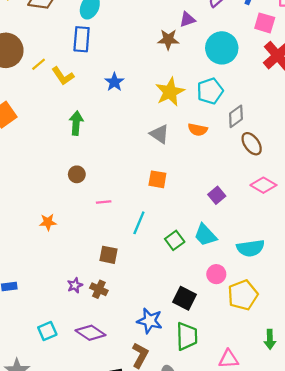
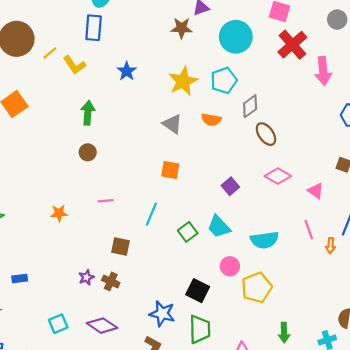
brown circle: (77, 174) -> (88, 152), moved
pink line: (104, 202) -> (106, 201), moved

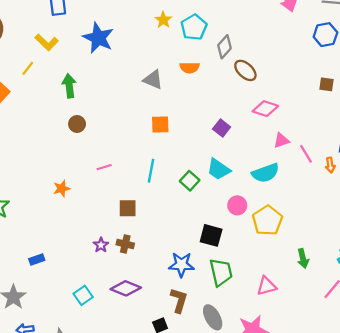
yellow line: (50, 53) -> (28, 68), moved
blue star: (127, 71) -> (98, 38), size x1.6
yellow star: (183, 81) -> (163, 20), moved, size x0.6
pink triangle: (316, 191) -> (281, 140), moved, turned -42

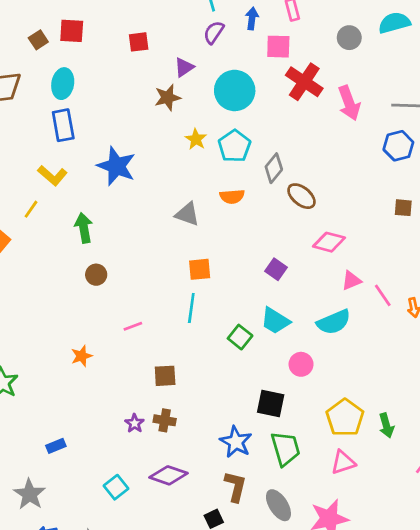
cyan line: (151, 171) -> (191, 308), moved
yellow pentagon: (267, 220) -> (345, 418), moved
blue star: (181, 265) -> (236, 442), turned 30

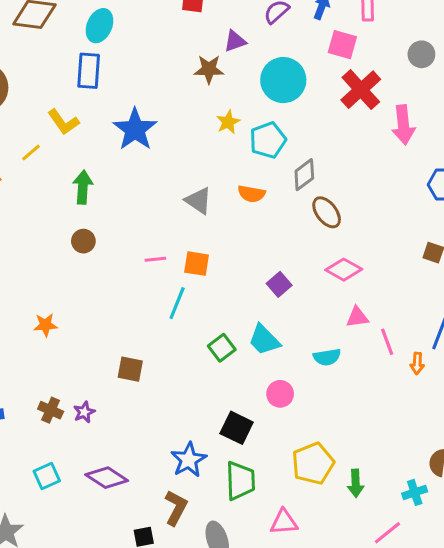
cyan semicircle: (334, 322) -> (327, 357), size x0.7
pink line: (133, 326) -> (155, 259), moved
brown cross: (165, 420) -> (51, 410), moved
pink triangle: (343, 462) -> (284, 522), moved

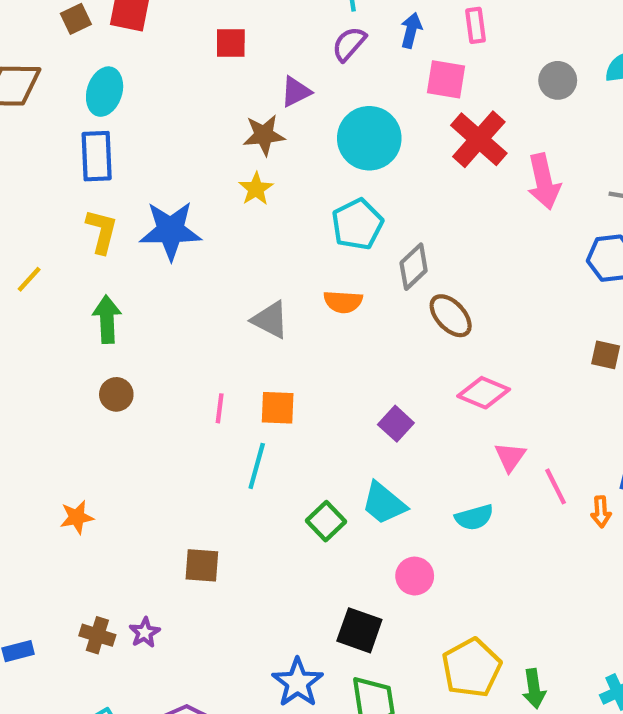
yellow L-shape: (63, 122) -> (102, 231), moved, turned -124
yellow star: (228, 122) -> (256, 189), moved
blue star: (135, 129) -> (170, 231), turned -30
pink line: (155, 259) -> (220, 408), turned -70
pink triangle: (357, 317) -> (510, 457), turned -40

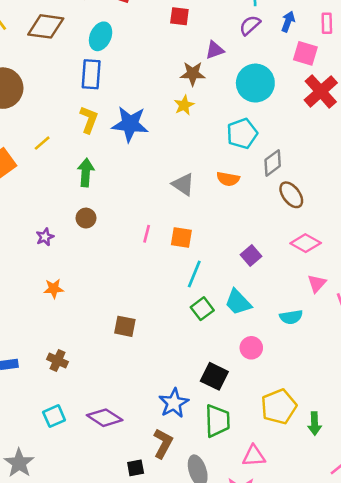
cyan line: (257, 466) -> (194, 274), moved
purple star: (145, 633) -> (45, 237), moved

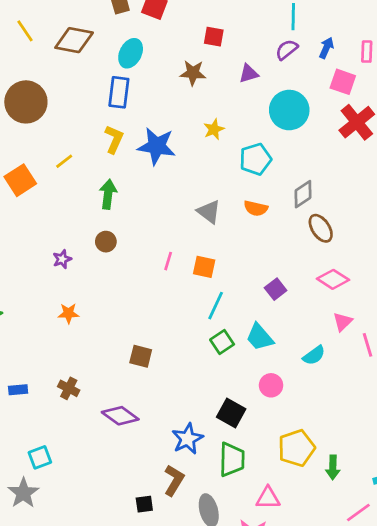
brown star: (193, 74) -> (193, 73), moved
cyan pentagon: (242, 134) -> (255, 159), moved
cyan semicircle: (291, 317) -> (314, 355), turned -30
cyan square: (54, 416) -> (40, 457), moved
purple diamond: (105, 418) -> (120, 416), moved

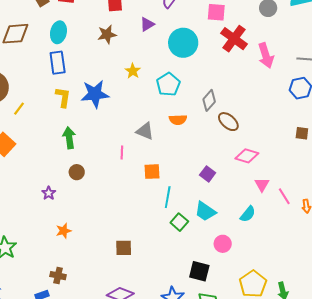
yellow line: (64, 161) -> (19, 109), moved
pink line: (168, 261) -> (122, 152), moved
brown cross: (69, 388) -> (58, 276), moved

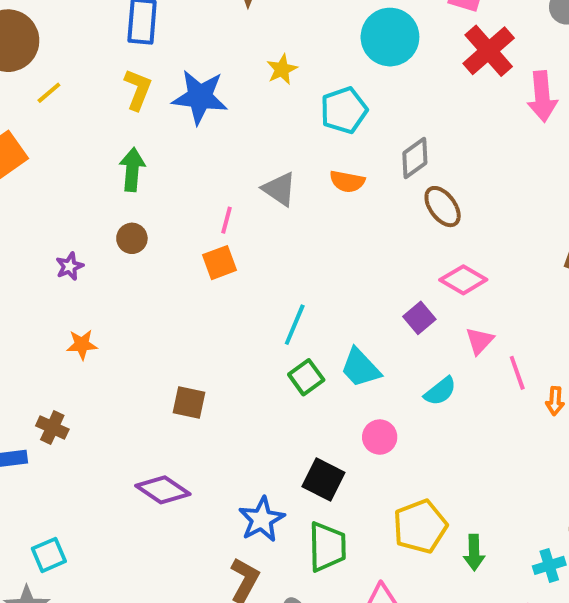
orange square: (152, 172) -> (219, 263), moved, turned -30
purple square: (208, 174) -> (419, 318), moved

